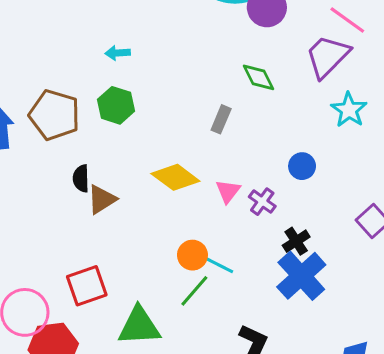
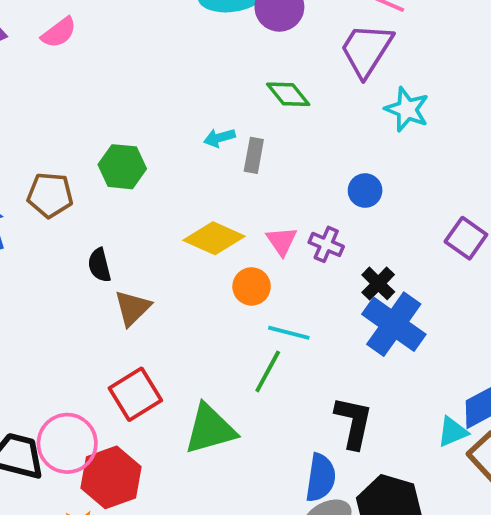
cyan arrow: (118, 53) -> (219, 138), moved
brown pentagon: (55, 115) -> (50, 195), size x0.7
brown triangle: (102, 199) -> (133, 308), moved
orange circle: (192, 255) -> (252, 286), moved

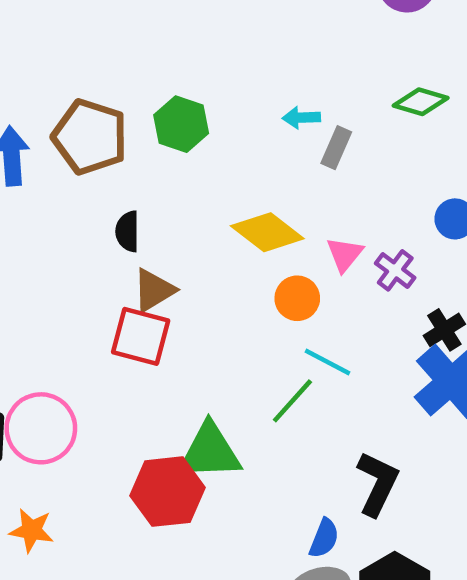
green diamond: (288, 94) -> (421, 102), moved, turned -48
brown pentagon: (50, 195) -> (90, 137), size x1.4
red square: (135, 394) -> (141, 336), moved, turned 33
red hexagon: (111, 477) -> (168, 492), moved
blue semicircle: (321, 478) -> (324, 538), size x0.7

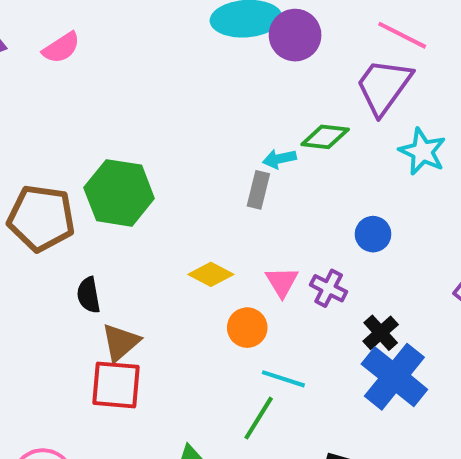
cyan arrow: (301, 118) -> (279, 159), moved
green hexagon: (181, 124) -> (119, 193), size x1.4
yellow diamond: (267, 232) -> (211, 274), size x0.7

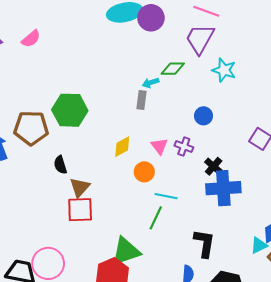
yellow diamond: (211, 274) -> (122, 147), turned -50
blue cross: (394, 377) -> (223, 188), turned -36

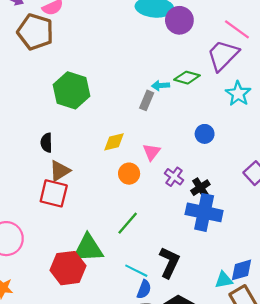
brown pentagon: (31, 128) -> (35, 32), moved
purple cross: (184, 147) -> (174, 177), moved
cyan line: (166, 196) -> (136, 271), moved

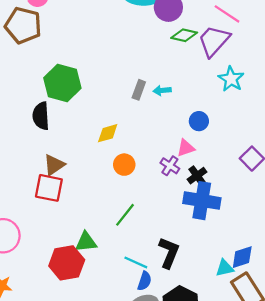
green diamond: (187, 78) -> (184, 35), moved
cyan arrow: (161, 86) -> (162, 90), moved
black semicircle: (46, 143) -> (41, 116), moved, size x1.4
pink triangle: (152, 152) -> (186, 148), moved, turned 36
green triangle: (88, 248) -> (86, 242), size x0.7

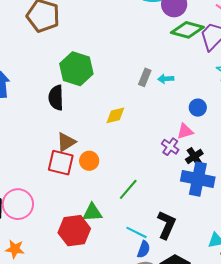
green diamond: (184, 35) -> (187, 30), size x1.4
orange circle: (124, 165) -> (89, 161), moved

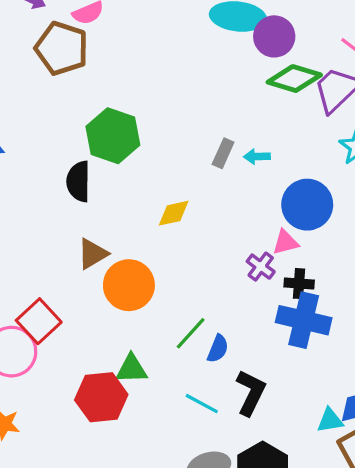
blue circle: (198, 108) -> (307, 205), size x1.8
black cross: (194, 156) -> (299, 284), turned 36
orange circle: (89, 161) -> (129, 285), size x1.6
red square: (61, 163) -> (39, 321), moved, turned 32
blue semicircle: (144, 249) -> (218, 349), moved

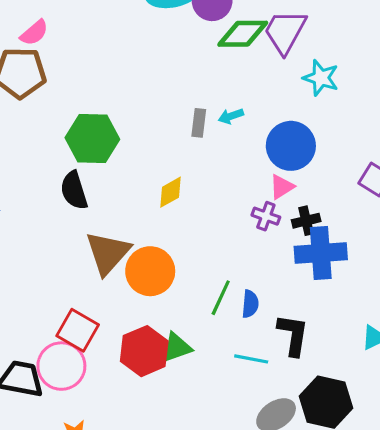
brown triangle: (93, 254) -> (108, 253), size x1.5
red hexagon: (101, 397) -> (144, 351), moved

